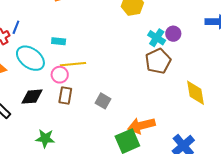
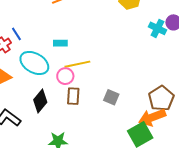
blue line: (16, 27) -> (16, 34), turned -48
brown pentagon: (158, 61) -> (161, 98), moved
black diamond: (32, 97) -> (40, 101), turned -40

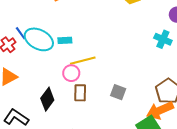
cyan cross: (157, 28) -> (163, 39), moved
cyan ellipse: (34, 63) -> (39, 39), moved

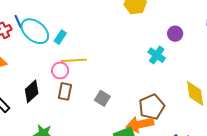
cyan rectangle: (65, 40) -> (60, 37), turned -64

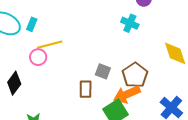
brown rectangle: (65, 91) -> (86, 89), moved
gray square: (102, 98) -> (103, 71), moved

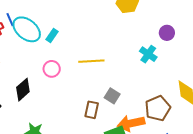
yellow line: (50, 45) -> (91, 61), moved
brown pentagon: (135, 75) -> (158, 108), moved

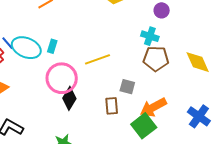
pink circle: (52, 69) -> (62, 78), size x1.8
black diamond: (23, 90) -> (69, 98), moved
brown pentagon: (158, 108) -> (156, 59), moved, turned -30

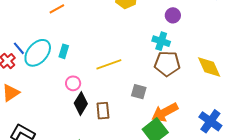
cyan ellipse: (26, 48) -> (38, 53), turned -72
pink circle: (62, 78) -> (73, 83), size x0.5
brown rectangle: (112, 106) -> (103, 111), moved

